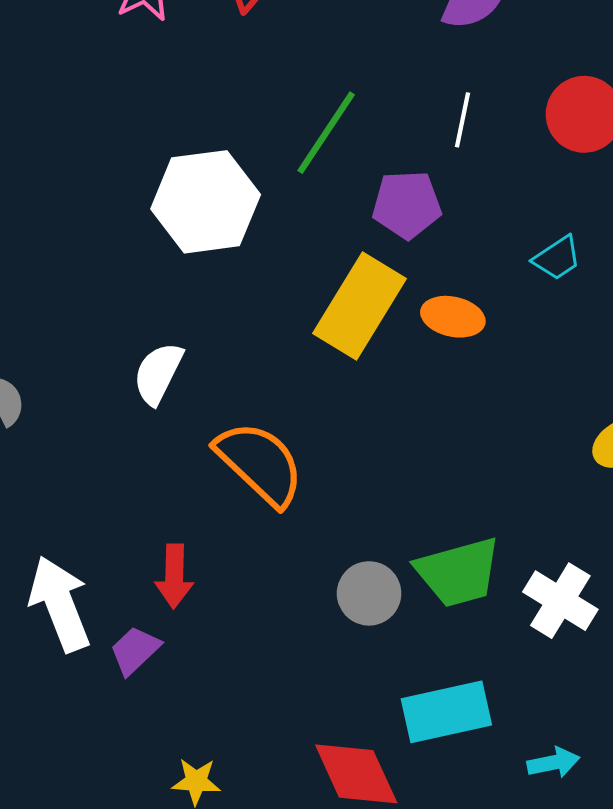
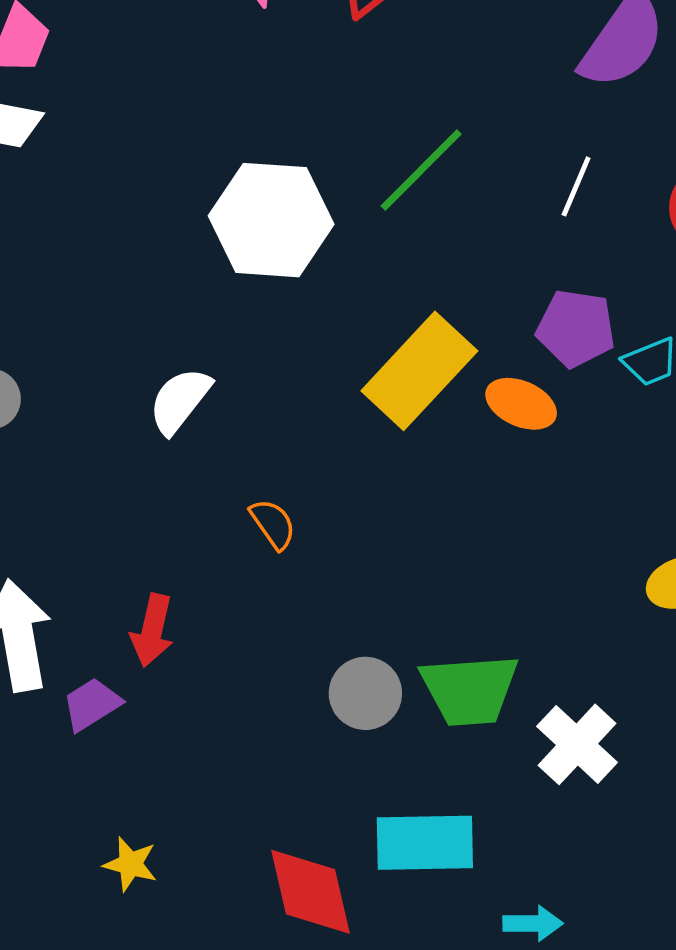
purple pentagon: (407, 205) -> (576, 328), moved
orange semicircle: (260, 463) -> (273, 524), size x0.5

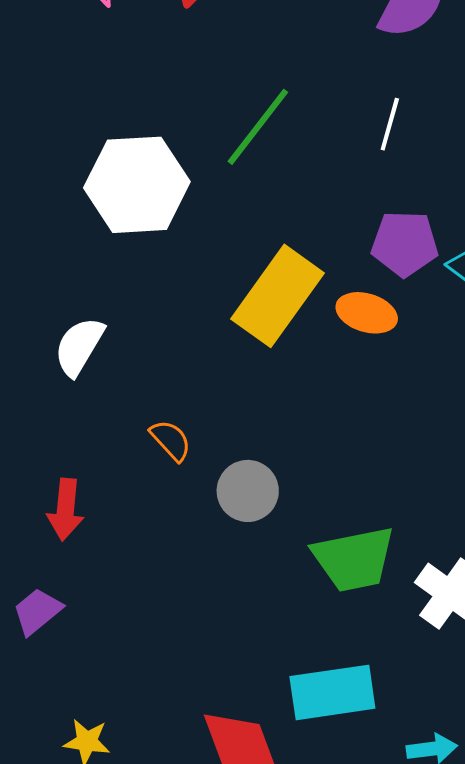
red arrow: (152, 630) -> (65, 509), moved
gray circle: (365, 693) -> (248, 491), moved

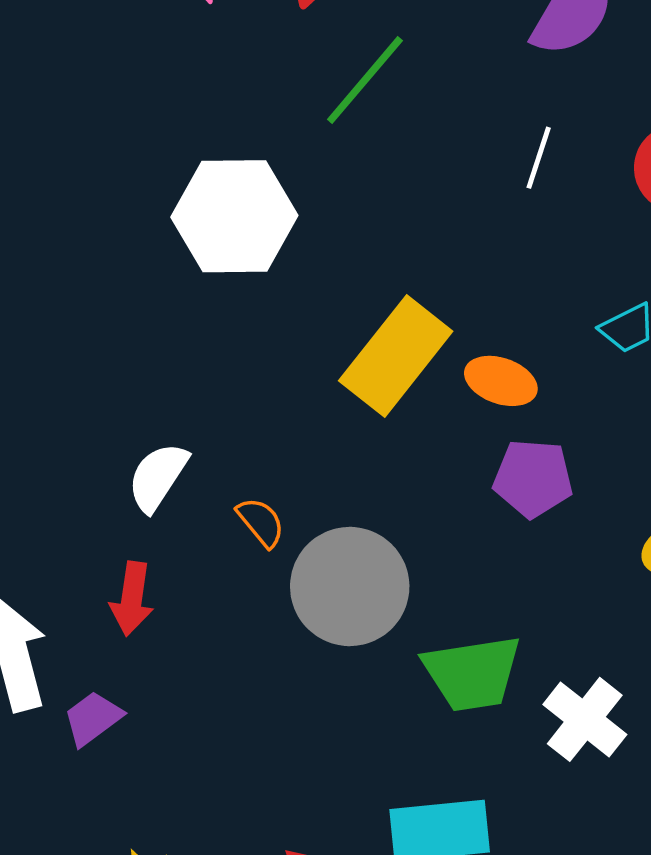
green line: (258, 127) -> (365, 80), moved
purple pentagon: (405, 244) -> (533, 478), moved
white semicircle: (79, 346) -> (158, 477), moved
gray circle: (248, 491) -> (350, 587), size x1.6

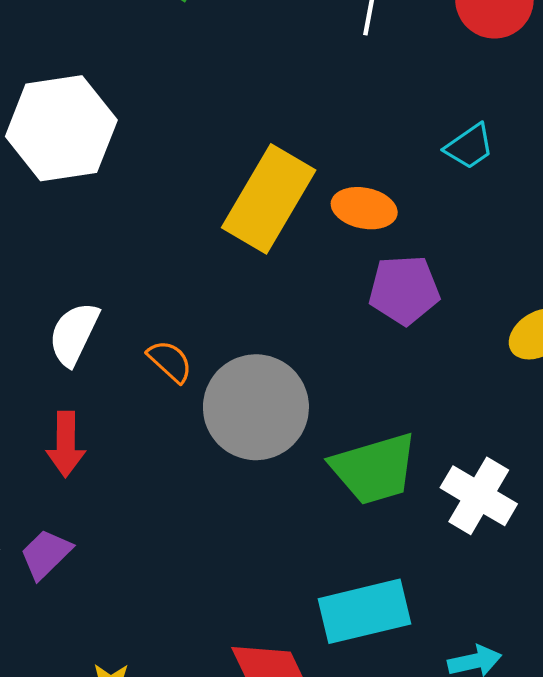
white hexagon: (234, 216) -> (61, 128), moved

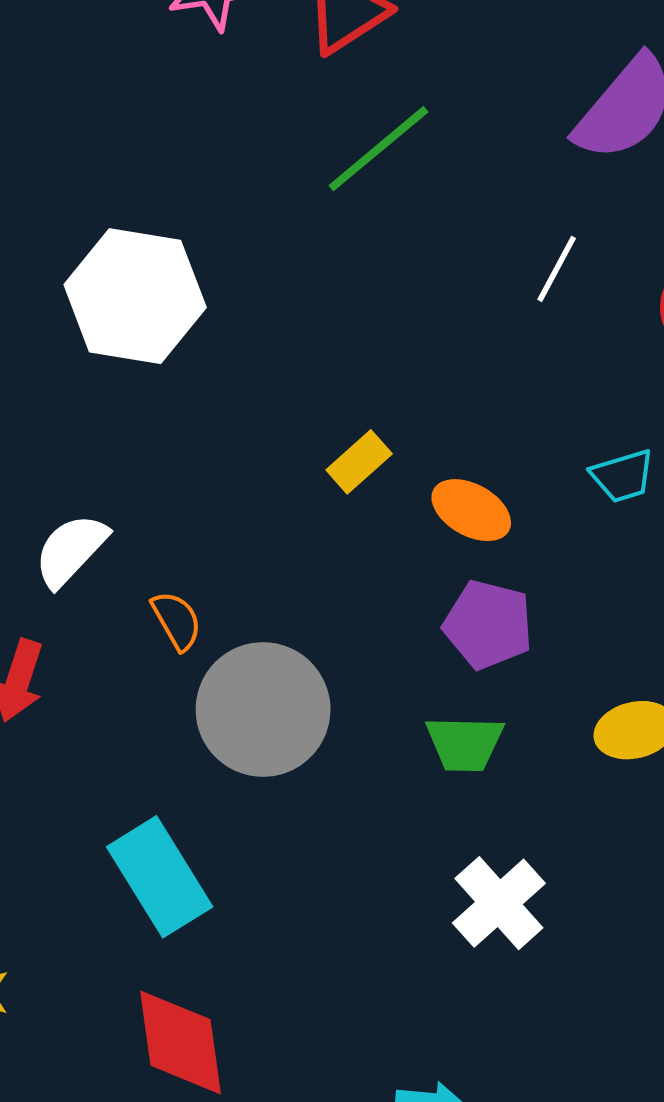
yellow rectangle: (269, 199) -> (359, 462), size x0.5
green trapezoid: (374, 469) -> (465, 744), moved, size x0.7
cyan rectangle: (365, 611) -> (160, 877), moved, turned 54

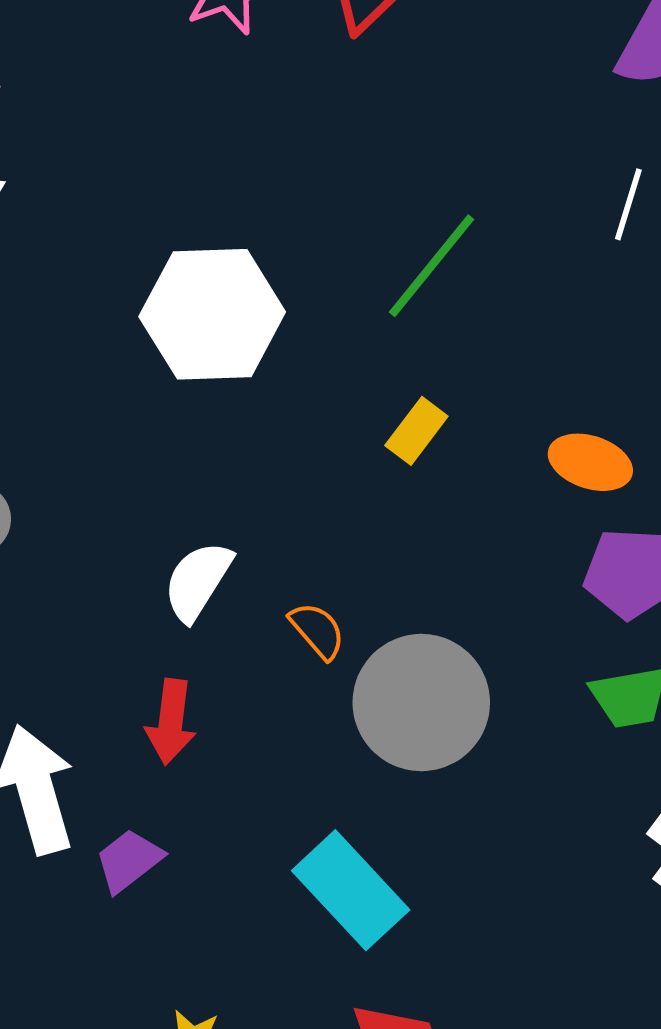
green line: (378, 149) -> (432, 266), moved
yellow rectangle: (359, 462) -> (416, 431), moved

